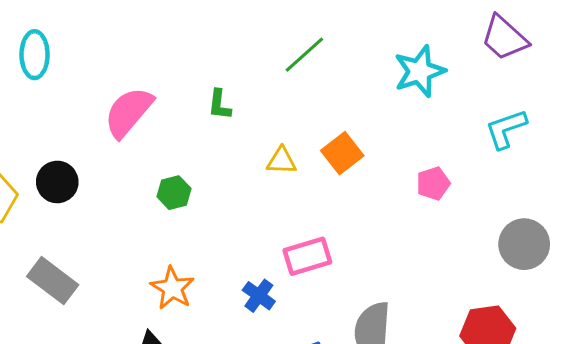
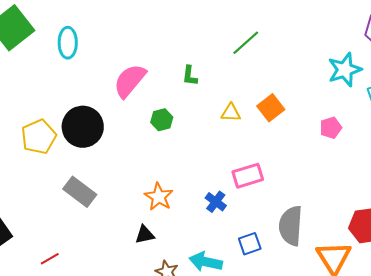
cyan star: (420, 71) -> (345, 70), moved
black circle: (57, 182) -> (83, 127), size x1.5
green hexagon: (174, 193) -> (162, 120), moved

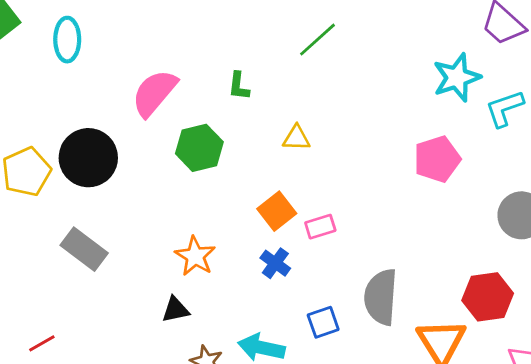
orange square: (271, 108) -> (277, 211), moved
green hexagon: (162, 120) -> (199, 148), size x1.5
pink pentagon: (331, 128) -> (437, 159), size x1.5
pink rectangle: (248, 176) -> (320, 227), size x0.7

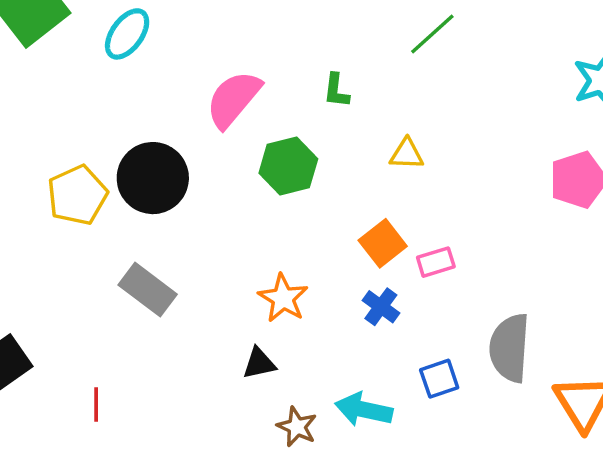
cyan ellipse: (67, 40) -> (127, 34), turned 36
red line: (42, 343) -> (96, 404), turned -60

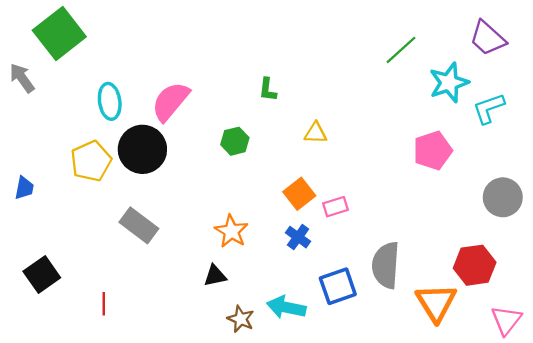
cyan ellipse: (127, 34) -> (110, 101), moved, turned -44
green line: (432, 34) -> (401, 50), moved
pink semicircle: (233, 99) -> (170, 101), moved
green hexagon: (288, 166) -> (235, 141), size x0.7
blue square: (439, 379) -> (338, 286), size x1.4

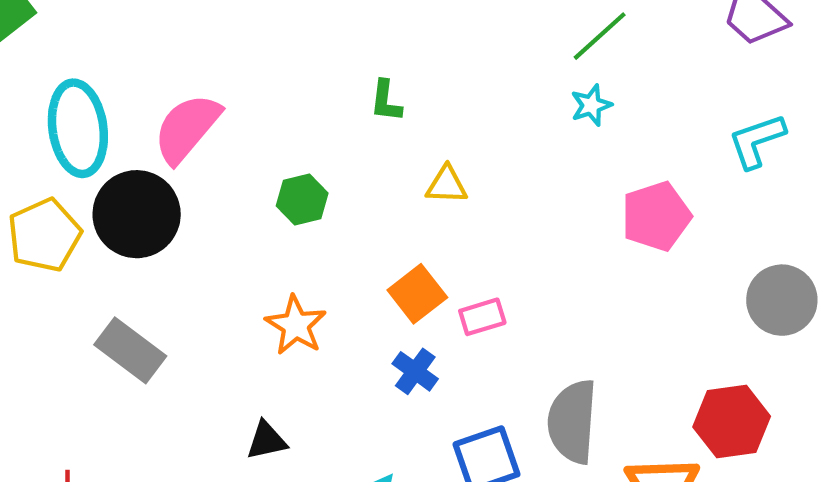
cyan star: (449, 83) -> (591, 105), moved, size x0.6
green L-shape: (268, 90) -> (386, 101), moved
cyan ellipse: (110, 101) -> (78, 128), size x1.4
orange star: (231, 231) -> (296, 325), moved

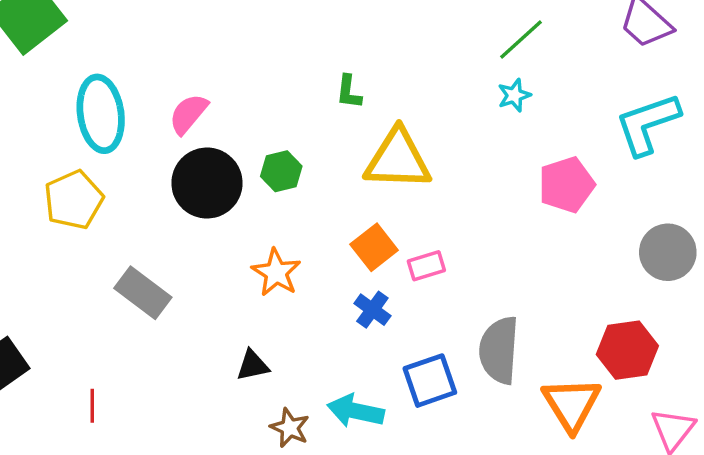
pink semicircle: (187, 128) -> (188, 114), size x0.7
cyan L-shape: (757, 141) -> (648, 124), size x1.4
yellow triangle: (447, 185) -> (398, 159), size x2.0
black circle: (137, 214) -> (207, 183), moved

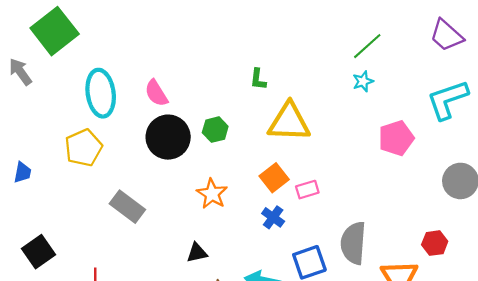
pink semicircle: (188, 114) -> (156, 93), turned -72
red hexagon: (627, 350) -> (435, 243), size x0.7

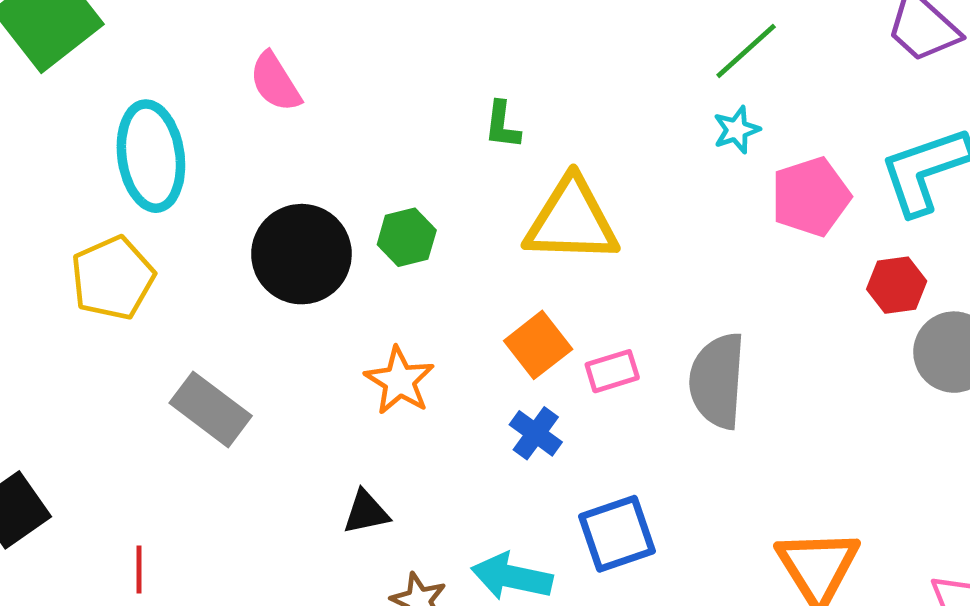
pink semicircle: (156, 93) -> (275, 82), moved
pink pentagon: (396, 138) -> (811, 197), moved
gray semicircle: (353, 243) -> (717, 381), moved
red hexagon: (435, 243) -> (897, 285), moved

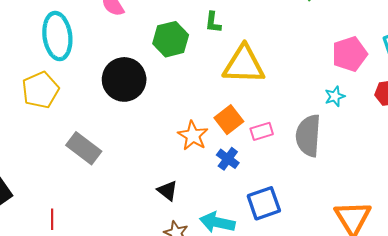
cyan star: (736, 130) -> (335, 96), moved
green hexagon: (407, 237) -> (171, 39), moved, size x1.4
orange star: (399, 381) -> (193, 136), moved
black triangle: (366, 512) -> (167, 191), moved, turned 50

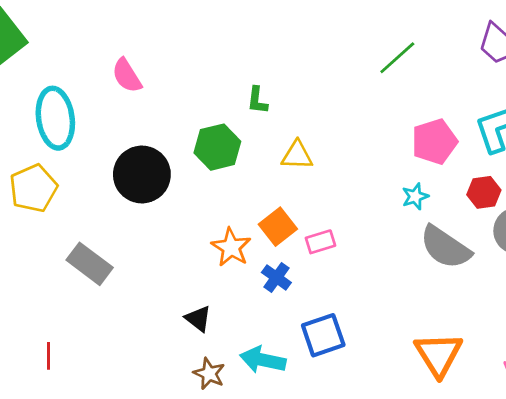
green hexagon: (171, 39) -> (217, 147), moved
yellow triangle: (244, 65) -> (297, 155), size x0.6
gray semicircle: (308, 136) -> (445, 247), moved, turned -60

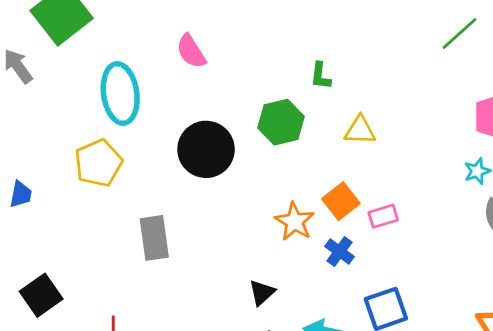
gray rectangle: (90, 264) -> (154, 238), turned 45
black triangle: (198, 319) -> (262, 292), turned 40

